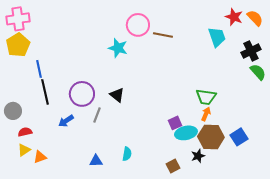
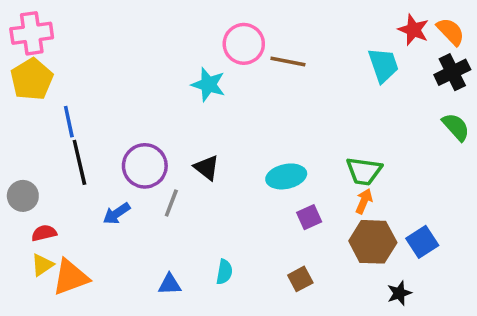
black cross: (251, 51) -> (452, 72), moved
cyan ellipse: (186, 133) -> (286, 176), moved
black star: (198, 156) -> (399, 293), moved
orange triangle: (40, 157) -> (71, 277), size x1.6
brown square: (173, 166) -> (300, 279), moved

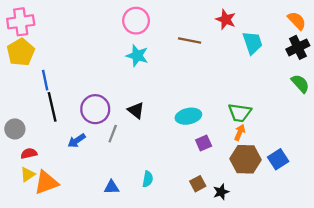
red star: (413, 30) -> (226, 19), moved
pink circle: (244, 44) -> (136, 21), moved
black star: (399, 293) -> (221, 192), moved

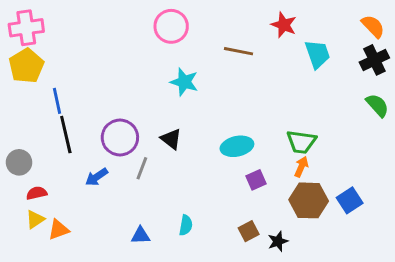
cyan star: (137, 56) -> (184, 82), moved
orange triangle: (46, 183) -> (59, 230), size x0.7

